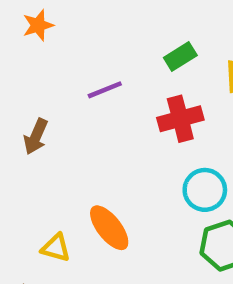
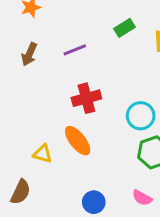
red cross: (180, 119) -> (86, 98), moved
brown arrow: (36, 137) -> (29, 54), moved

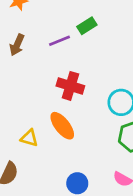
green rectangle: (124, 28) -> (87, 26), moved
red cross: (86, 98) -> (70, 86), turned 32

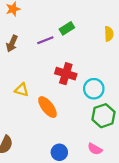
red cross: (70, 86) -> (66, 74), moved
yellow triangle: (29, 138) -> (22, 90), moved

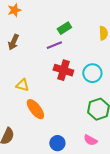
purple line: (45, 40) -> (54, 45), moved
cyan circle: (94, 89) -> (92, 73), moved
orange ellipse: (47, 107) -> (35, 109), moved

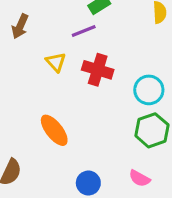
cyan circle: (92, 73) -> (149, 90), moved
yellow triangle: (22, 85) -> (56, 62), moved, turned 32

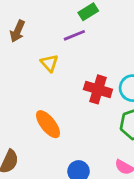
red cross: (98, 70) -> (98, 89), moved

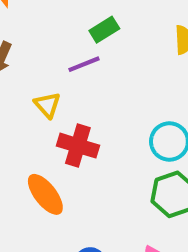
red cross: (98, 89) -> (78, 146), moved

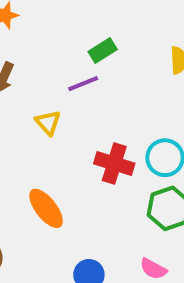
red cross: (78, 146) -> (114, 164), moved

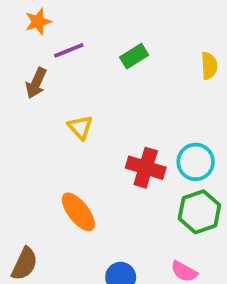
purple line: (83, 84) -> (69, 50), moved

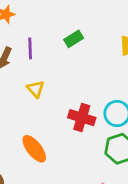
purple line: (69, 50) -> (30, 48), moved, turned -70

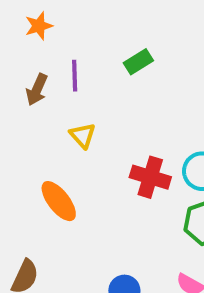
orange ellipse: (34, 149) -> (59, 201), moved

